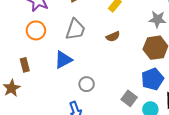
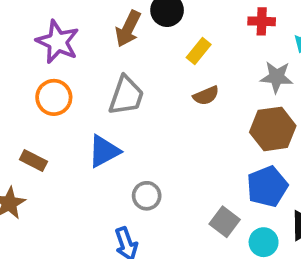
brown semicircle: (113, 37) -> (206, 96), moved
brown rectangle: (25, 65) -> (33, 161), turned -48

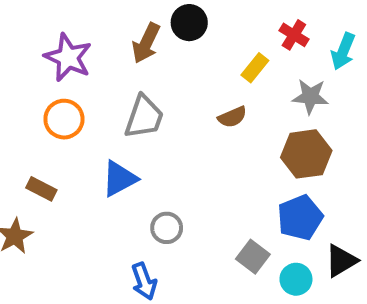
red cross: (262, 21) -> (294, 35), turned 30
yellow rectangle: (199, 51) -> (255, 68), moved

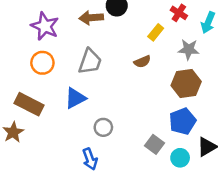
brown arrow: (146, 43) -> (91, 18), turned 60
brown rectangle: (41, 189) -> (29, 104), size x1.6

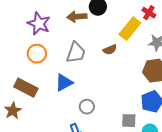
yellow rectangle: (156, 32) -> (130, 29), size x1.6
brown semicircle: (142, 62) -> (110, 50), moved
gray square: (154, 144) -> (129, 121), turned -35

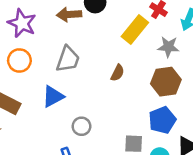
brown semicircle: (110, 50) -> (117, 73), moved, turned -40

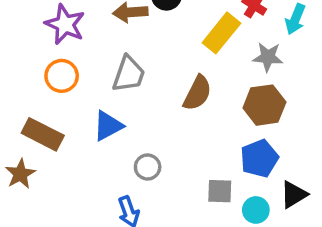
brown semicircle: (117, 73) -> (197, 93), size x1.5

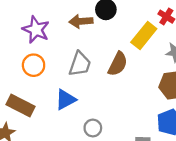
brown semicircle: (197, 93) -> (118, 64), moved

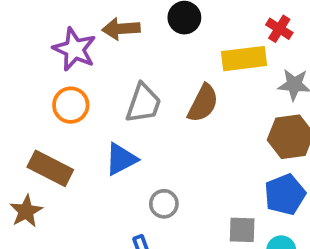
brown arrow: (81, 21) -> (121, 29), moved
yellow rectangle: (144, 36) -> (244, 59), turned 44

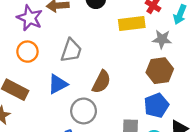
brown semicircle: (203, 103) -> (101, 82), moved
gray circle: (164, 204) -> (84, 111), size x1.5

